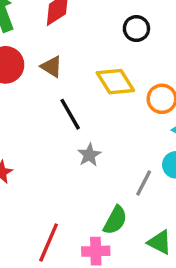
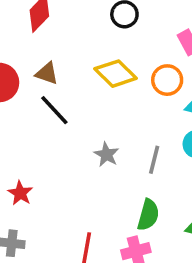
black line: (70, 114) -> (54, 110), moved
gray line: (144, 183) -> (154, 160), moved

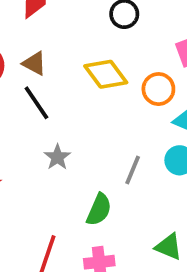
gray star: (106, 154) -> (57, 157), moved
green semicircle: (148, 215) -> (99, 210), moved

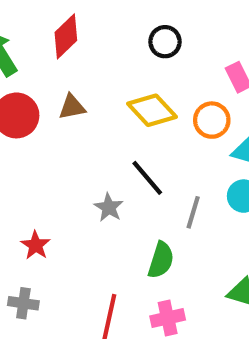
brown triangle: (34, 63) -> (72, 107), turned -32
black line: (36, 103) -> (147, 178), moved

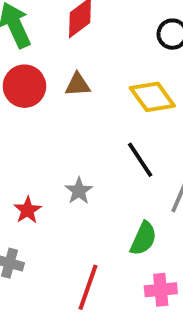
gray star: (109, 207) -> (79, 191), moved
pink cross: (168, 318) -> (161, 290), moved

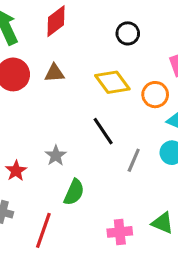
green semicircle: (143, 238) -> (74, 192), moved
red line: (88, 287) -> (43, 230), moved

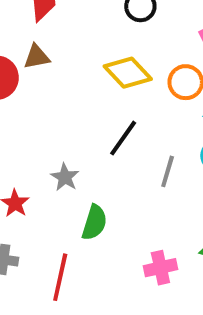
brown triangle: (54, 73) -> (37, 57), moved
black line: (103, 131) -> (123, 138), turned 76

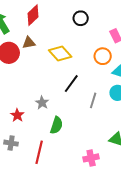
yellow diamond: (128, 73) -> (60, 54), moved
pink cross: (160, 268) -> (91, 158), moved

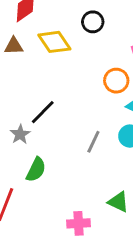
yellow diamond: (60, 54) -> (54, 42), moved
black line: (71, 84) -> (43, 112), moved

